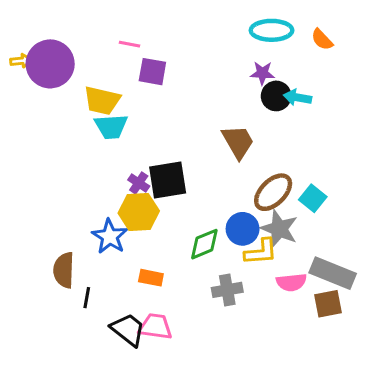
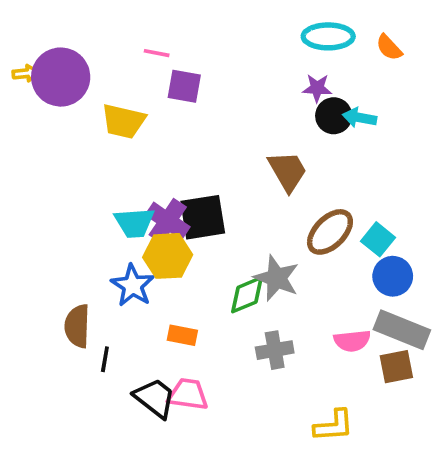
cyan trapezoid: (111, 127) -> (134, 223), moved
purple cross: (139, 183) -> (168, 221), size x1.6
blue circle: (243, 229) -> (393, 276), moved
gray star: (279, 229) -> (276, 278), moved
yellow L-shape: (261, 252) -> (334, 426), moved

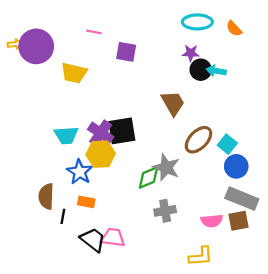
purple square: (184, 86) -> (126, 52), moved
cyan trapezoid: (134, 223) -> (66, 135), moved
orange rectangle: (182, 335) -> (86, 202), moved
pink semicircle: (352, 341) -> (212, 221), moved

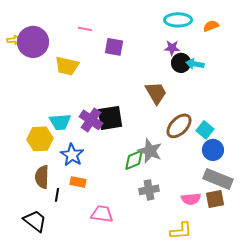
orange semicircle: (234, 29) -> (211, 26), turned 112
yellow hexagon: (101, 154) -> (40, 139), moved
black trapezoid: (93, 240) -> (35, 221), moved

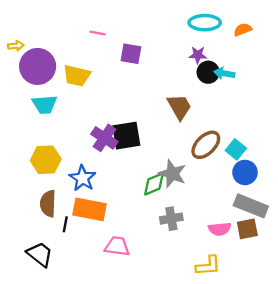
purple circle: (33, 42) -> (38, 66), moved
cyan trapezoid: (60, 122) -> (45, 104), moved
orange rectangle: (78, 182) -> (89, 209), size x1.8

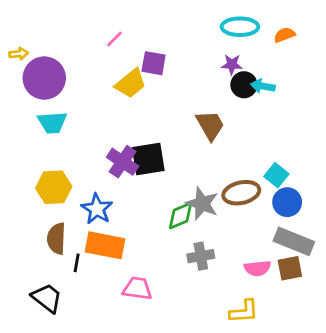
pink line: (98, 33) -> (114, 39), turned -56
yellow trapezoid: (77, 76) -> (131, 83), moved, turned -52
brown ellipse: (206, 145) -> (241, 193), moved, turned 32

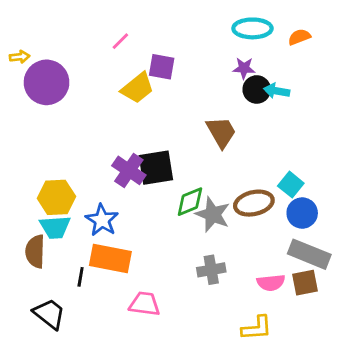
cyan trapezoid: (52, 123) -> (55, 227), moved
green diamond: (181, 216) -> (190, 202), moved
brown semicircle: (56, 239) -> (35, 251), moved

